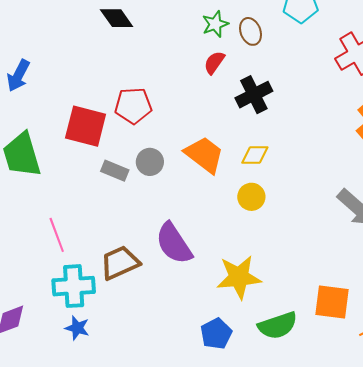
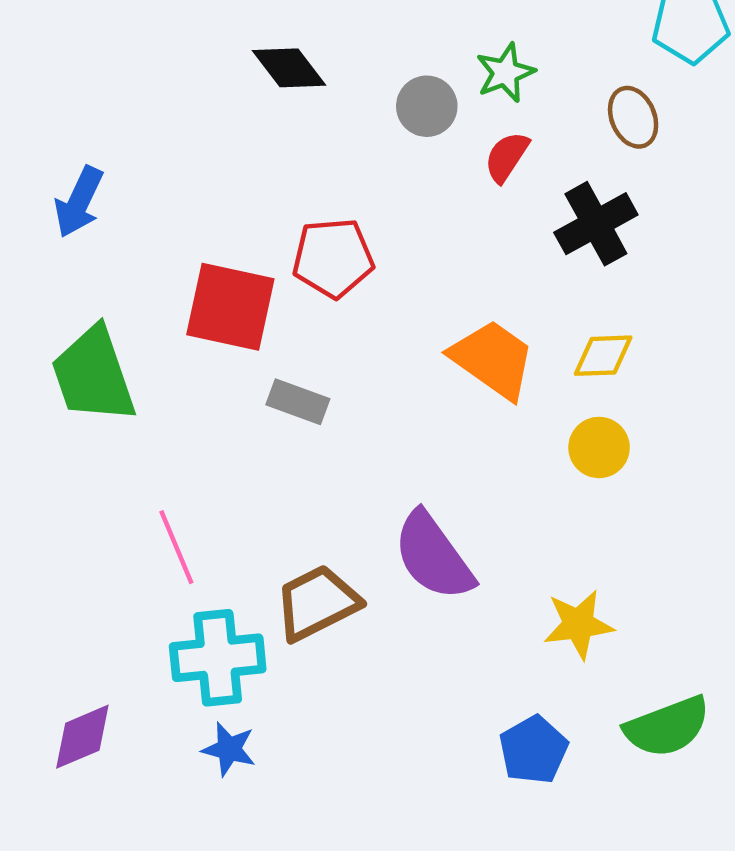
brown ellipse: (251, 31) -> (633, 117), moved
gray circle: (150, 162) -> (427, 106), moved
yellow star: (239, 277) -> (578, 624), size x0.7

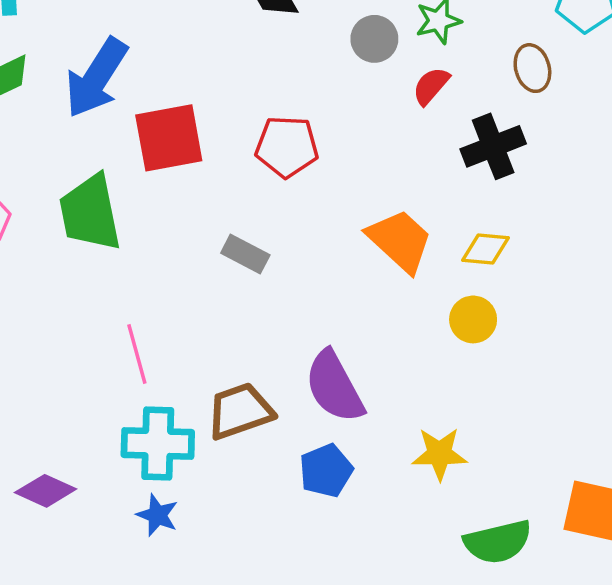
blue arrow: (79, 202) -> (96, 78), size x1.5
red square: (230, 307) -> (169, 138), moved, turned -30
purple diamond: (82, 737) -> (46, 491), turned 40
blue pentagon: (533, 750) -> (326, 471), moved

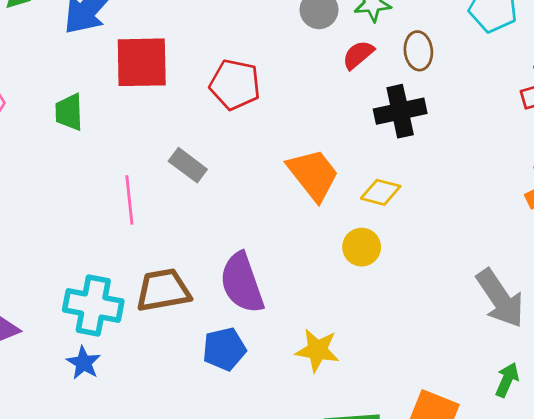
brown ellipse: (532, 68) -> (418, 51), moved
green trapezoid: (90, 213) -> (69, 112), size x0.6
pink line: (137, 354) -> (129, 200), moved

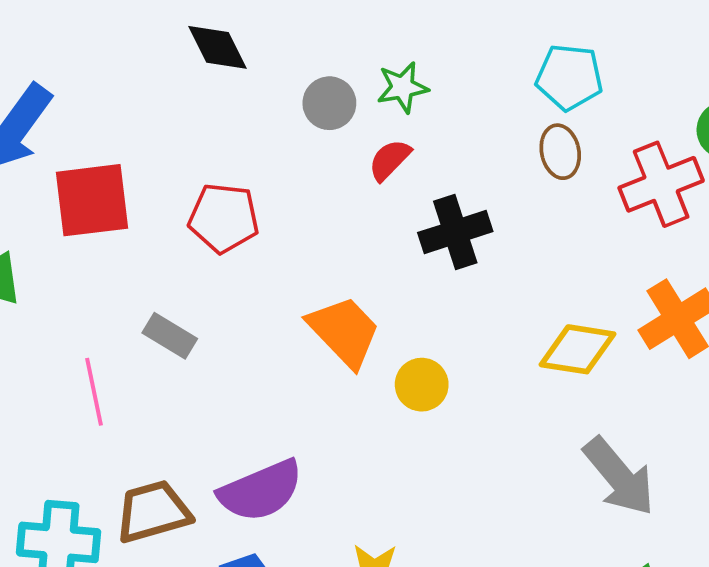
brown ellipse: (418, 51) -> (560, 152), moved
yellow diamond: (381, 192) -> (577, 349), moved, size x1.4
yellow circle: (362, 247) -> (422, 385), moved
purple semicircle: (242, 283) -> (261, 491), turned -88

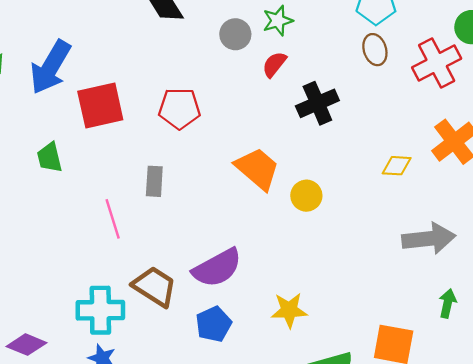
gray rectangle: (170, 336) -> (154, 181), turned 68
yellow diamond: (577, 349) -> (397, 166), size x0.7
gray arrow: (619, 477) -> (429, 239), turned -51
brown trapezoid: (153, 512) -> (155, 286), turned 54

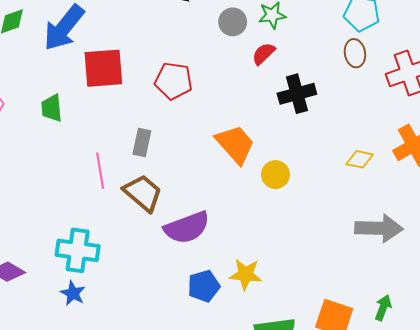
brown trapezoid: (155, 286) -> (143, 193), moved
green arrow: (448, 303) -> (383, 308), moved
blue pentagon: (214, 324) -> (204, 286), moved

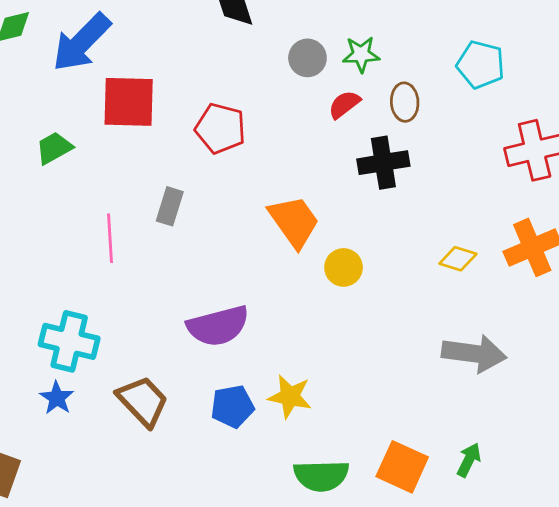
brown ellipse: (355, 53) -> (405, 102), moved
green trapezoid: (52, 108) -> (54, 148), turned 60
brown trapezoid: (143, 193) -> (143, 401), moved

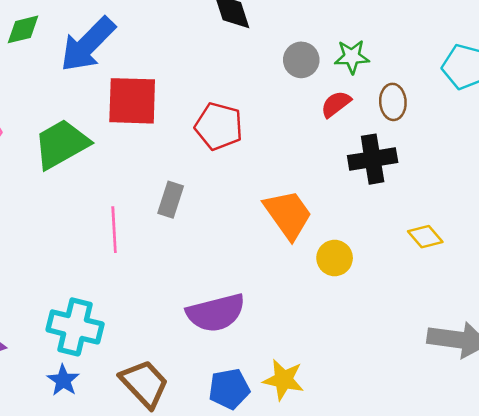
green trapezoid: (54, 148) -> (61, 144), size x1.6
yellow diamond: (458, 259) -> (425, 237), moved, turned 32

